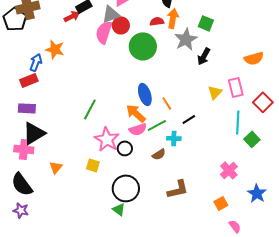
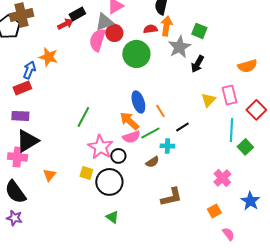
black circle: (126, 188) -> (109, 182), moved

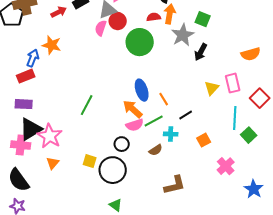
red arrow: (65, 24) -> (59, 12), moved
pink semicircle: (97, 40) -> (101, 28), size x0.7
pink star: (100, 147) -> (50, 136), moved
orange square: (214, 211) -> (204, 140), moved

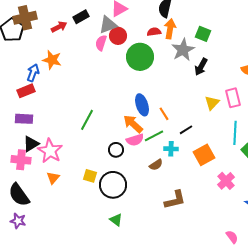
black triangle: (31, 129) -> (31, 144), size x0.7
orange square: (204, 140) -> (204, 155), size x1.5
black circle: (122, 144) -> (116, 150), moved

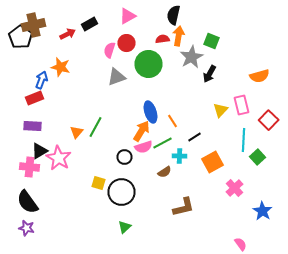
gray triangle: (108, 25) -> (116, 77), moved
orange arrow: (133, 124) -> (142, 131), turned 80
orange triangle: (53, 178) -> (76, 132), moved
green triangle: (116, 220) -> (124, 227), turned 40

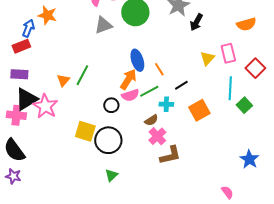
black triangle: (40, 151) -> (26, 99), size x1.4
yellow square: (98, 183) -> (85, 131), size x1.5
pink cross: (234, 188) -> (157, 136), moved

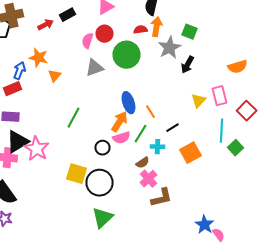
orange triangle: (63, 80) -> (54, 76), moved
green line: (149, 91) -> (140, 134), turned -30
blue star: (249, 159) -> (204, 225), moved
green triangle: (111, 175) -> (102, 218), size x1.6

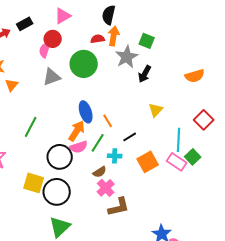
red circle: (104, 34) -> (53, 39), moved
pink rectangle: (220, 96) -> (177, 162), moved, turned -42
black circle: (102, 148) -> (60, 157), size x1.6

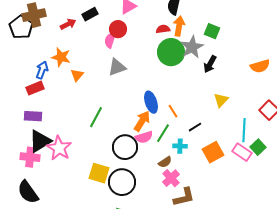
green circle: (84, 64) -> (171, 52), moved

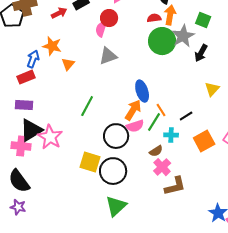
orange line: (173, 111) -> (161, 110), moved

